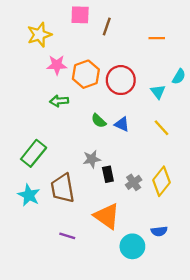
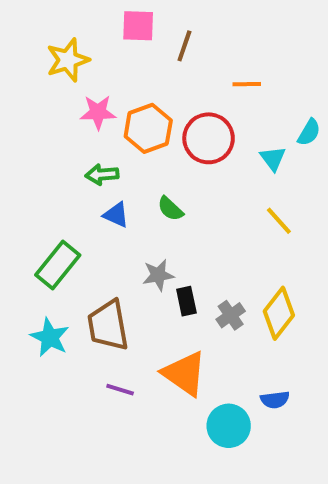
orange line: (157, 38) -> (247, 84), moved
blue triangle: (122, 124) -> (116, 215), moved
purple line: (67, 236) -> (120, 390), moved

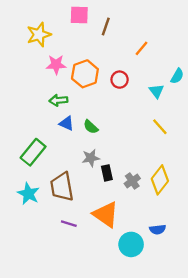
orange line: (247, 84) -> (141, 48), turned -49
red circle: (209, 138) -> (120, 80), size x0.6
green semicircle: (170, 209) -> (91, 127), moved

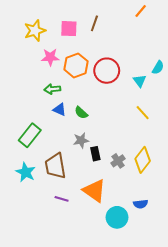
pink square: (79, 15) -> (69, 29), moved
orange line: (141, 48) -> (141, 11), moved
red circle: (120, 80) -> (107, 71), size x1.6

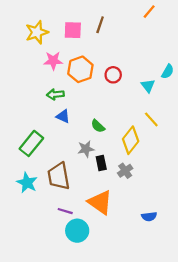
red circle: (107, 71) -> (113, 75), size x0.6
green semicircle: (81, 113) -> (98, 126), moved
yellow diamond: (143, 160) -> (131, 140), moved
cyan circle: (117, 217) -> (77, 231), moved

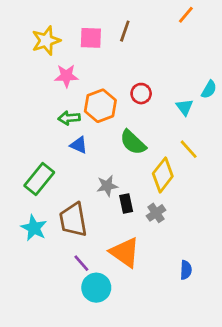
orange hexagon: (80, 69) -> (100, 106), moved
green semicircle: (98, 126) -> (133, 142), moved, size x1.5
purple line: (65, 211) -> (81, 263), turned 32
blue semicircle: (149, 216) -> (186, 270), turned -80

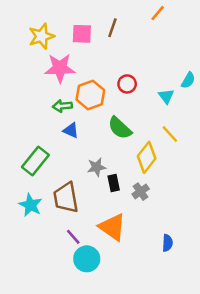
orange line: (186, 15) -> (158, 13), moved
pink star: (66, 76) -> (60, 68), size x1.4

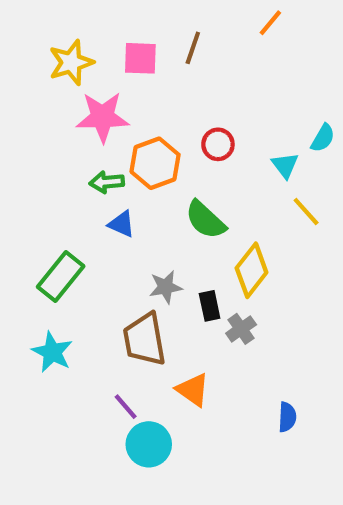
yellow line: (170, 134) -> (306, 211), moved
black rectangle: (114, 183) -> (210, 306), moved
brown trapezoid: (66, 198) -> (145, 339), moved
orange triangle: (112, 227) -> (193, 390), size x0.7

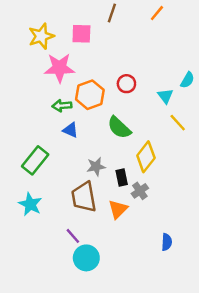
brown line: (193, 48) -> (112, 13), moved
orange triangle: (193, 390) -> (118, 209), moved, turned 40

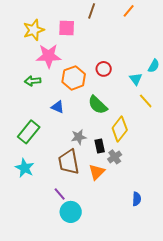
green arrow: (62, 106) -> (33, 81), moved

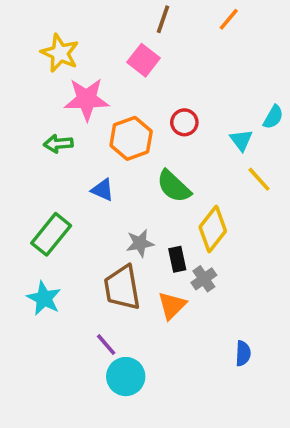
pink square: (67, 28) -> (143, 60), moved, turned 36
yellow star: (34, 30) -> (60, 53), turned -30

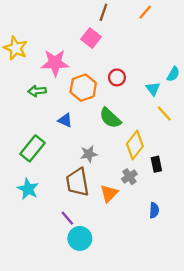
yellow star: (60, 53) -> (16, 48), moved
black rectangle: (177, 259) -> (156, 164), moved
blue semicircle: (243, 353) -> (154, 210), moved

